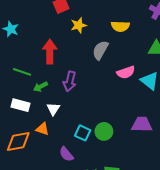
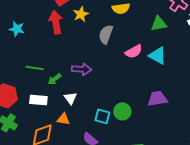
red arrow: (50, 52) -> (56, 22), moved
purple arrow: (70, 81) -> (82, 69), turned -90

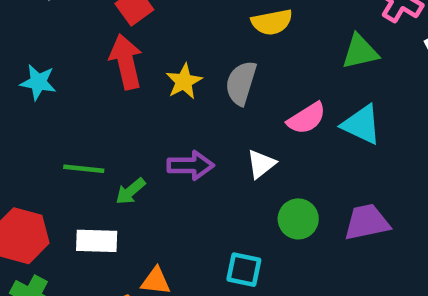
yellow star: (81, 14) -> (184, 81), moved
white triangle: (70, 98) -> (261, 164), moved, turned 32
green circle: (122, 111) -> (298, 219), moved

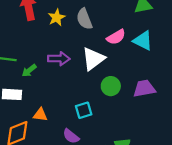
gray semicircle: (241, 83) -> (84, 19), turned -40
white triangle: (261, 164) -> (93, 59), size x1.6
cyan square: (244, 270) -> (84, 110), turned -30

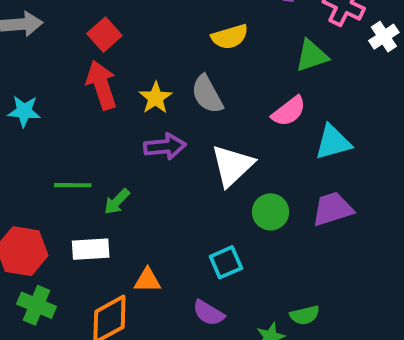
pink semicircle: (116, 37) -> (289, 111), moved
cyan triangle: (143, 41) -> (333, 142), moved, turned -35
purple arrow: (59, 59) -> (165, 146), moved

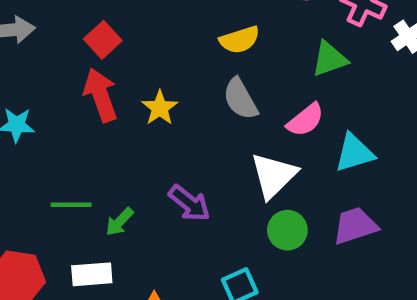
gray semicircle: (207, 94) -> (240, 99), moved
purple arrow: (165, 146) -> (189, 203), moved, turned 45
white triangle: (232, 166) -> (274, 175), moved

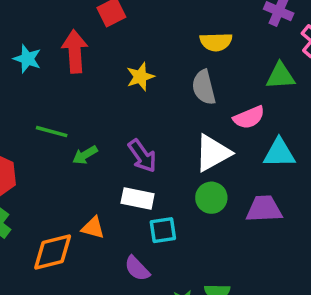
red arrow: (101, 95) -> (75, 51), moved
white rectangle: (92, 274) -> (138, 199), moved

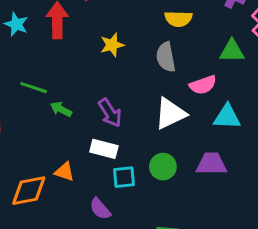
green arrow: (85, 155) -> (61, 109), turned 55
green circle: (211, 198) -> (163, 167), moved

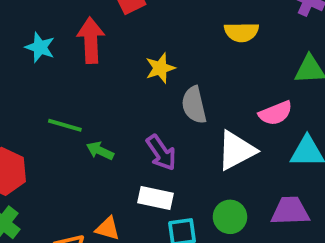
gray semicircle: (166, 57) -> (194, 105), moved

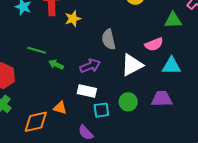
yellow star: (160, 68) -> (73, 19), moved
purple arrow: (161, 153) -> (90, 66), turned -78

